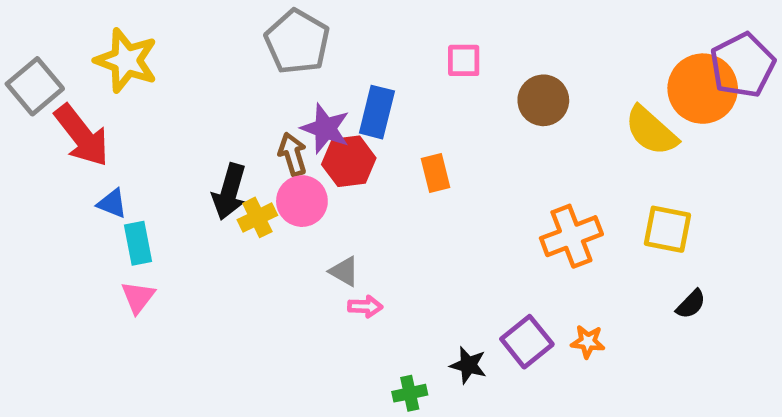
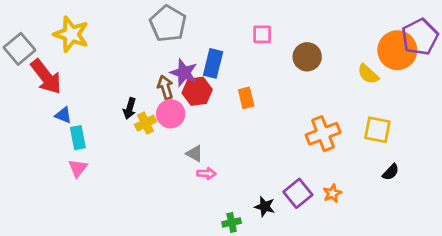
yellow semicircle: (651, 131) -> (368, 74), size x0.7
black arrow: (229, 192) -> (130, 108), size x0.7
orange star: (588, 342) -> (332, 193), turned -30

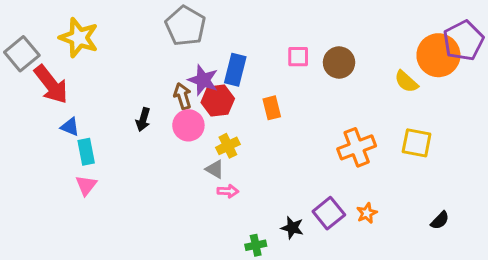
pink square: (262, 34) -> (298, 57), moved
yellow cross: (145, 123) -> (228, 146), moved
black semicircle: (391, 172) -> (440, 220), moved

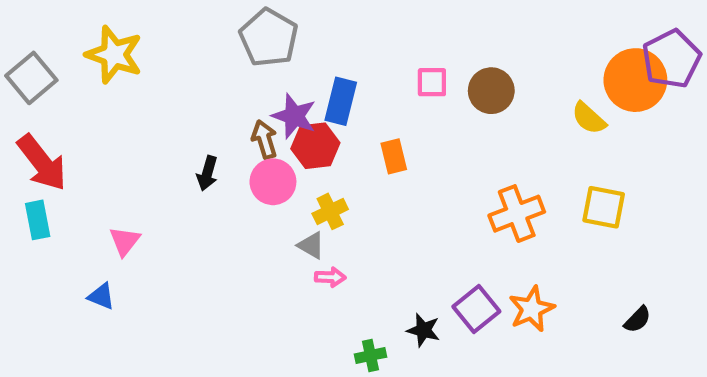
red arrow: (51, 84) -> (42, 163), moved
blue triangle: (70, 127) -> (101, 296), moved
cyan rectangle: (86, 152) -> (38, 220), moved
pink triangle: (86, 185) -> (125, 241), moved
orange star: (367, 213) -> (532, 309), size x1.5

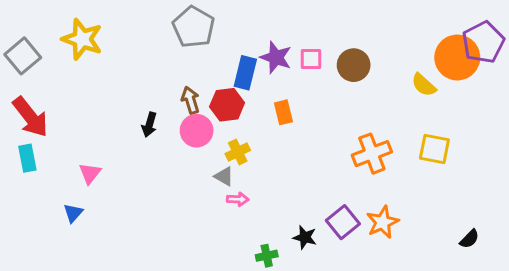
purple star: (294, 116) -> (276, 57), moved
blue triangle: (101, 296) -> (73, 213), turned 50
black semicircle: (637, 320) -> (469, 239), moved

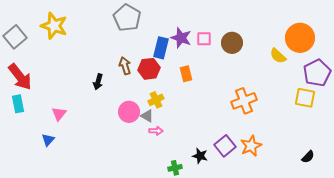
purple pentagon: (483, 42) -> (317, 73), moved
pink circle: (197, 131) -> (129, 112), moved
yellow square: (434, 149) -> (305, 98), moved

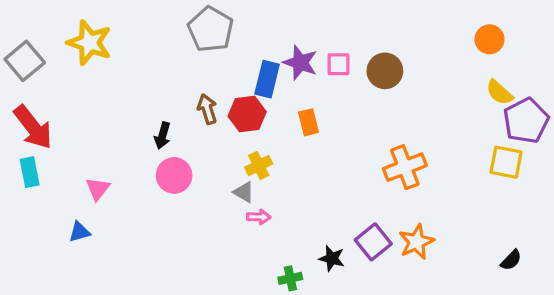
orange circle: (300, 38) -> (489, 39), moved, size x0.6
yellow semicircle: (278, 56) -> (499, 92), moved
pink circle: (129, 112) -> (174, 175), moved
blue triangle: (48, 140) -> (79, 232), turned 32

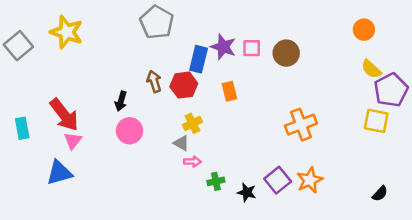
red arrow: (33, 127) -> (64, 115), moved
blue triangle: (79, 232) -> (59, 173), size x1.6
green cross: (290, 278) -> (216, 181), moved

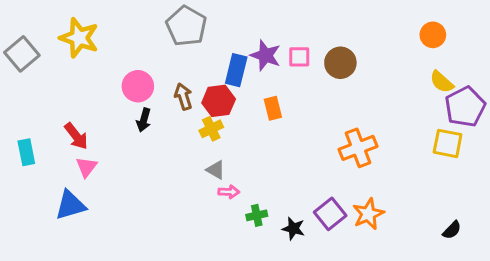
red arrow: (64, 115) -> (76, 136), size x0.7
yellow cross: (192, 123) -> (211, 129), moved
pink circle: (130, 131) -> (138, 86), moved

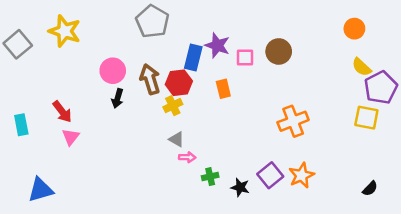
pink square: (299, 57) -> (245, 57), moved
brown arrow: (183, 96) -> (150, 79), size x1.4
blue triangle: (70, 205) -> (41, 190), moved

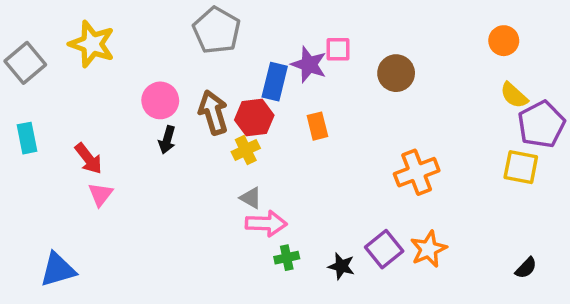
pink square: (245, 57) -> (338, 49), moved
cyan rectangle: (21, 125) -> (27, 138), moved
pink arrow: (187, 157) -> (266, 223), size x1.6
green cross: (210, 177) -> (287, 258), moved

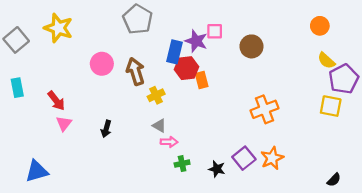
red hexagon: (254, 118) -> (186, 68), moved
black arrow: (167, 140) -> (106, 129), moved
pink arrow: (266, 223) -> (169, 142), size x0.7
black semicircle: (526, 268) -> (334, 180), moved

